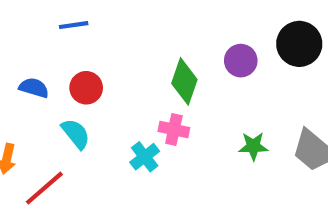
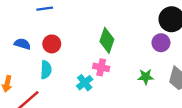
purple circle: (241, 61) -> (161, 43), moved
cyan semicircle: (76, 134) -> (46, 70), turned 42

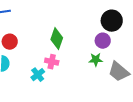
green star: (146, 77) -> (96, 60), moved

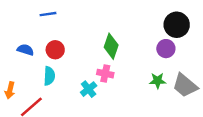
green star: (96, 60) -> (158, 81), moved

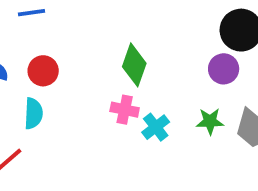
cyan cross: (89, 89) -> (156, 127), moved

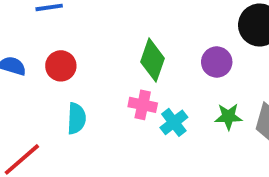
purple circle: (224, 69) -> (217, 62), moved
cyan semicircle: (33, 114) -> (76, 119), moved

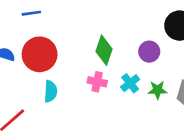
red circle: (61, 66) -> (40, 54), size x1.6
cyan cross: (174, 122) -> (130, 83), moved

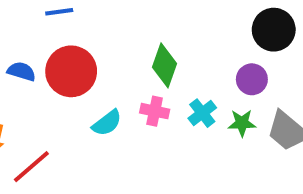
purple circle: (149, 52) -> (252, 79), moved
cyan semicircle: (51, 91) -> (107, 123), moved, turned 50

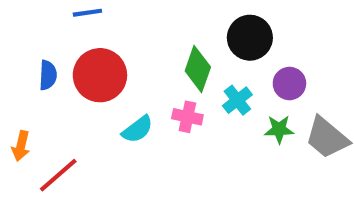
black circle: (274, 30) -> (250, 38), moved
blue semicircle: (22, 71) -> (48, 75), turned 76
cyan cross: (202, 113) -> (237, 100), moved

